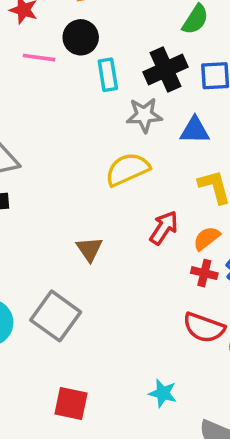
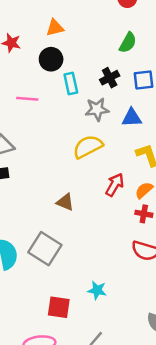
pink line: (39, 58) -> (27, 99), moved
black cross: (165, 69) -> (110, 78), size x0.7
brown triangle: (89, 249) -> (65, 202), turned -30
cyan star: (163, 393) -> (97, 290), moved

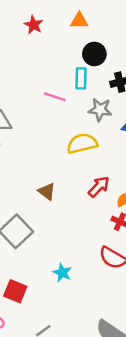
black circle: (51, 59) -> (94, 54), moved
pink line: (27, 99) -> (55, 97), moved
cyan star: (97, 290) -> (62, 273), moved

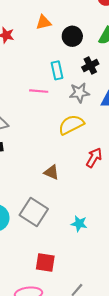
black circle: (94, 54) -> (72, 36), moved
cyan star: (62, 273) -> (79, 224), moved

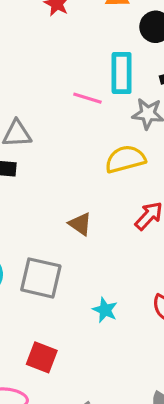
cyan rectangle: (57, 70) -> (122, 73), size x1.4
gray square: (34, 212) -> (41, 278), turned -32

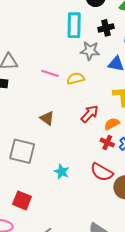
pink line: (87, 98) -> (50, 73), moved
yellow semicircle: (125, 159) -> (76, 79), size x0.7

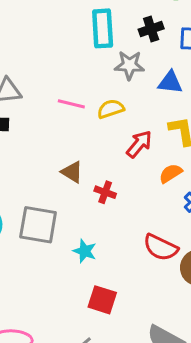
red arrow: (90, 114) -> (139, 144), moved
red cross: (107, 142) -> (105, 192), moved
cyan star: (62, 172) -> (85, 251), moved
red square: (22, 200) -> (102, 300), moved

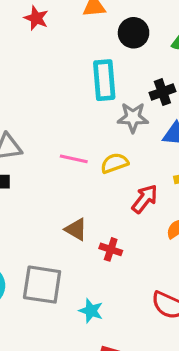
black cross: (151, 29) -> (162, 92), moved

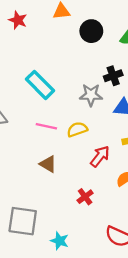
cyan rectangle: (104, 80) -> (40, 85), moved, turned -40
brown triangle: (76, 229) -> (48, 164), moved
red cross: (111, 249) -> (85, 197), moved, turned 35

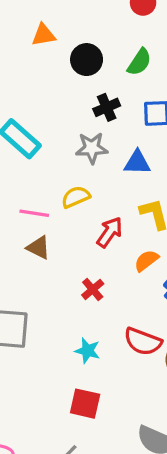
black cross: (113, 76) -> (107, 107), moved
pink line: (46, 126) -> (34, 213), moved
cyan star: (60, 241) -> (88, 351), moved

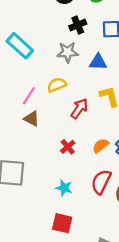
pink line: (34, 213) -> (29, 96), turned -66
orange semicircle: (146, 261) -> (101, 146), moved
red semicircle: (143, 342) -> (101, 182), turned 95

